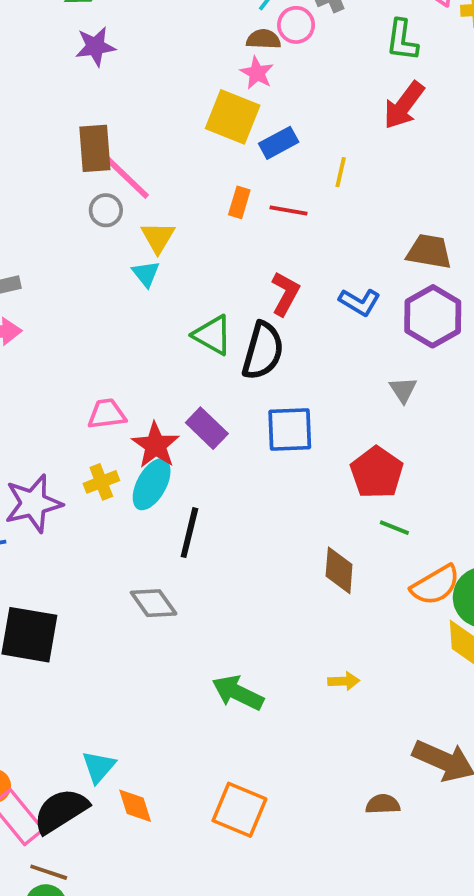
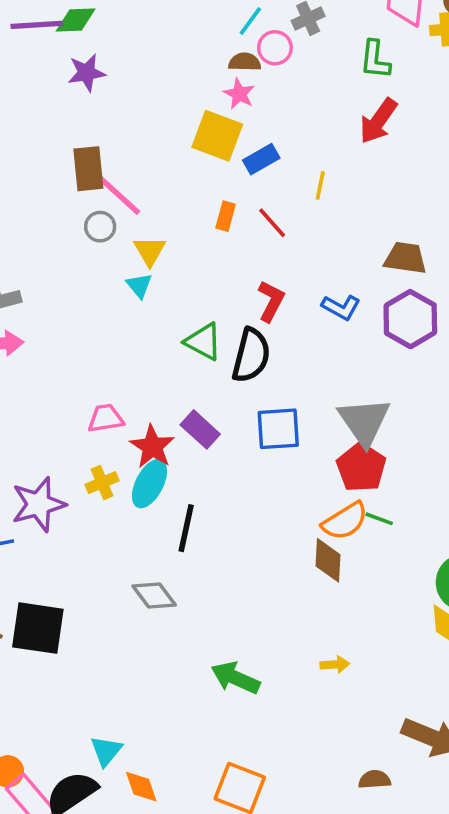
red line: (289, 211) -> (272, 223), turned 40
gray triangle: (403, 390) -> (364, 421), moved, size x2.0
orange semicircle: (435, 585) -> (345, 521), moved

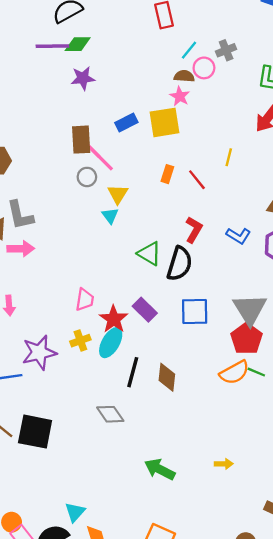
yellow square: (217, 136) -> (164, 122), turned -32
blue rectangle: (261, 159) -> (126, 122), moved
pink trapezoid: (106, 418) -> (85, 300), turned 105
brown diamond: (328, 560) -> (167, 377), moved

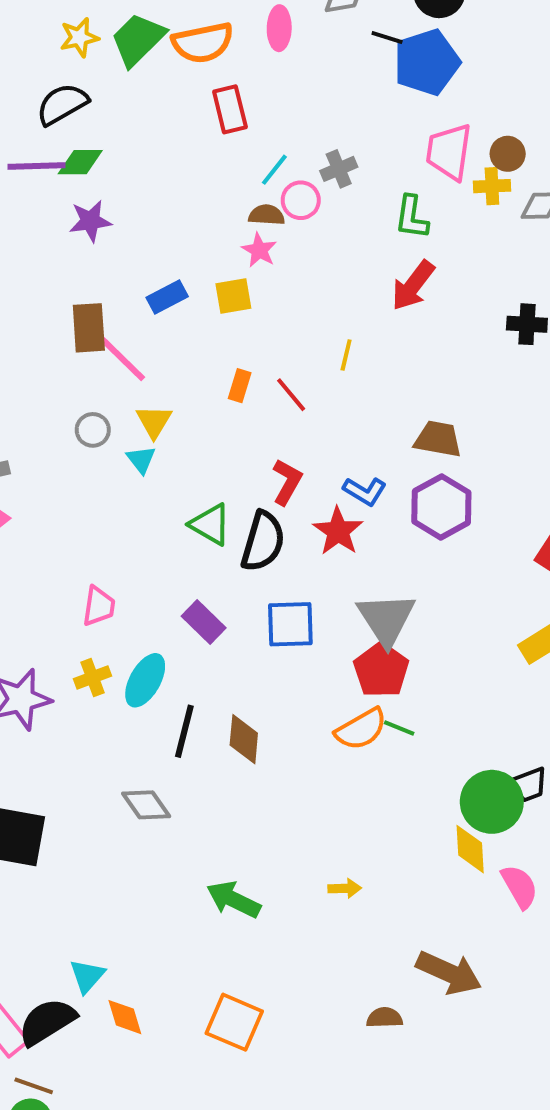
yellow square: (164, 122) -> (233, 296), size x0.7
gray circle: (87, 177) -> (93, 430), moved
red star: (114, 319) -> (338, 531), moved

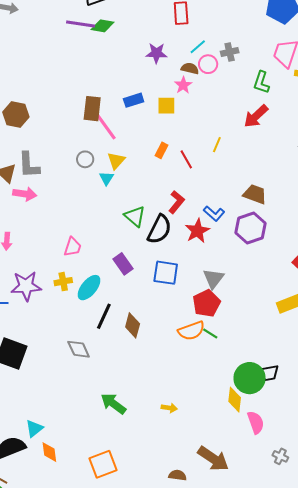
purple star: (90, 221) -> (156, 53), moved
gray triangle: (386, 619) -> (213, 279), size x0.7
orange square: (234, 1022) -> (103, 464), turned 36

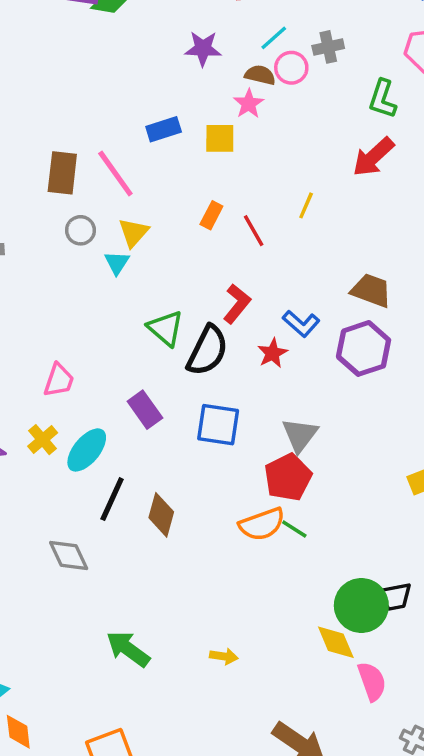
brown rectangle: (92, 109) -> (62, 173), moved
red star: (197, 231) -> (272, 353), size x0.7
yellow cross: (63, 282) -> (43, 440), turned -30
yellow diamond: (235, 400) -> (336, 642), turned -30

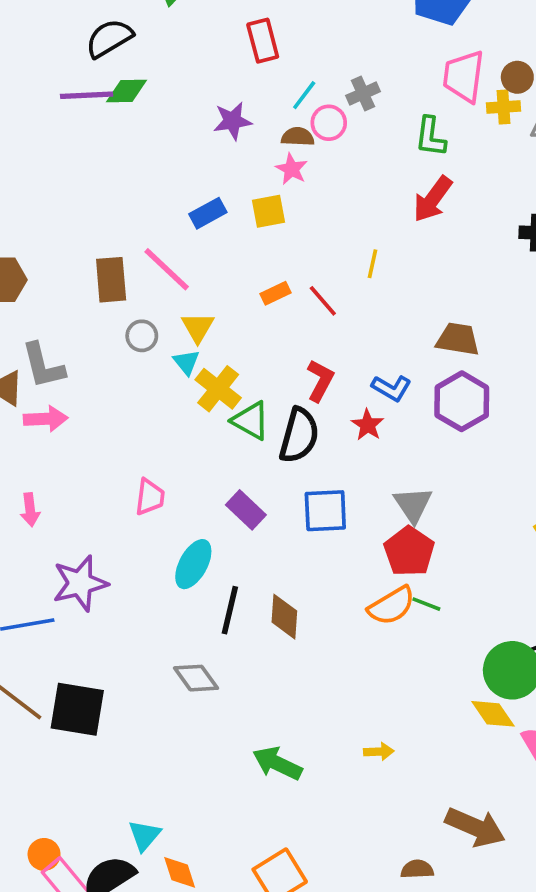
orange rectangle: (211, 215) -> (275, 293), turned 48
yellow cross: (43, 440) -> (218, 389), moved, size x1.4

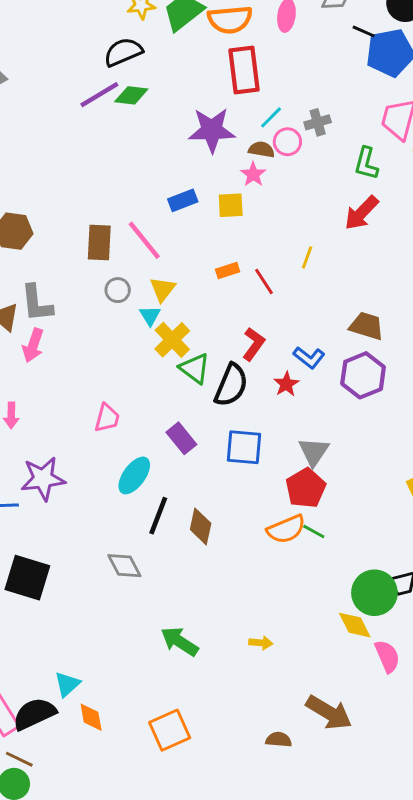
red rectangle: (263, 41) -> (244, 70), size x1.4
purple line: (87, 95) -> (99, 95), turned -36
purple star: (233, 121) -> (212, 130), size x1.5
pink arrow: (46, 419) -> (33, 345), turned 104

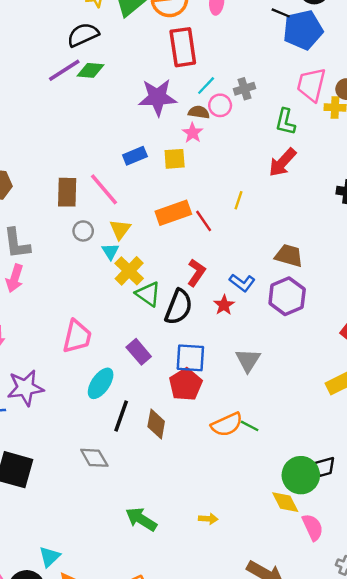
orange rectangle: (228, 271) -> (173, 213), size x1.8
pink trapezoid: (107, 418) -> (77, 337), size x1.4
red pentagon: (306, 488) -> (186, 384), moved

